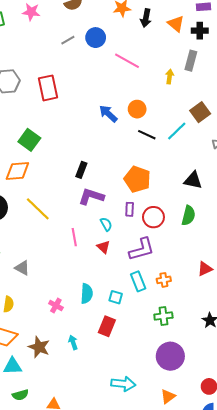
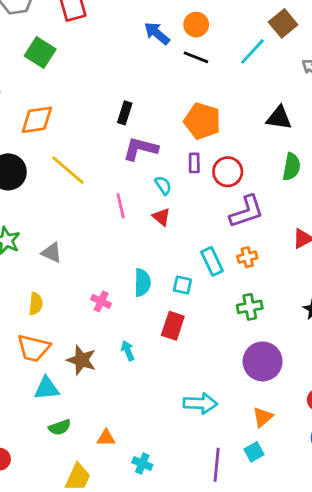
black line: (147, 135) -> (196, 57), moved
green square: (29, 140) -> (40, 53), moved
green semicircle: (189, 215) -> (291, 167), moved
purple L-shape: (142, 249) -> (247, 212), moved

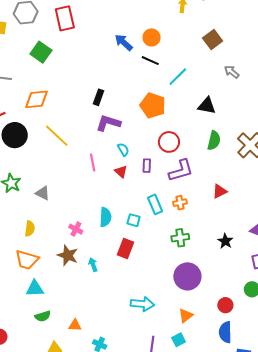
cyan line: (252, 51) -> (178, 77), moved
purple rectangle: (194, 163) -> (147, 166), moved
brown star: (81, 360) -> (68, 255), moved

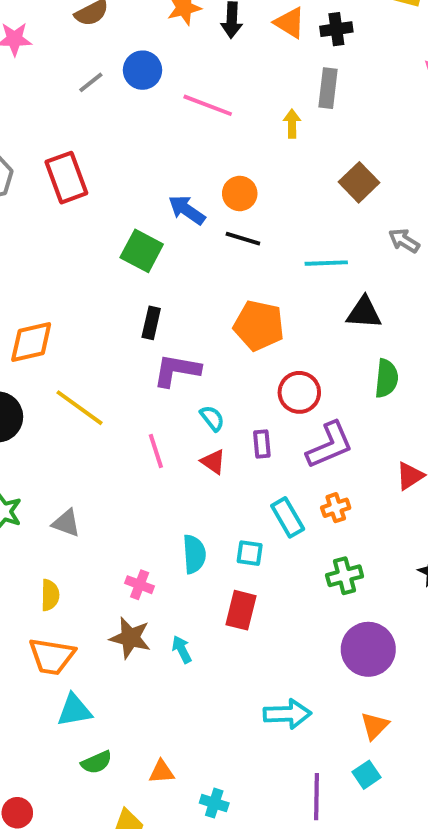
green square: (41, 52) -> (142, 251), moved
cyan line: (178, 77) -> (326, 263), moved, turned 50

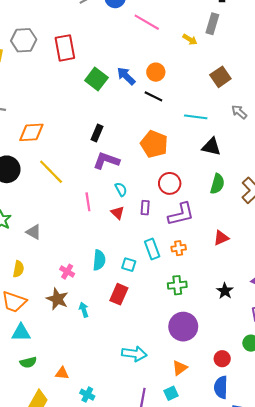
yellow arrow: (292, 124) -> (190, 39), turned 112
green square: (142, 251) -> (96, 79), moved

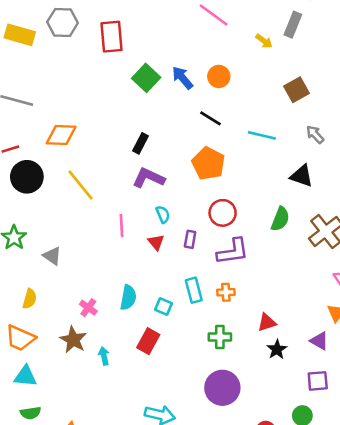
black line: (153, 96) -> (211, 118), moved
black triangle: (211, 147) -> (302, 176), moved
red triangle: (221, 238) -> (267, 322), moved

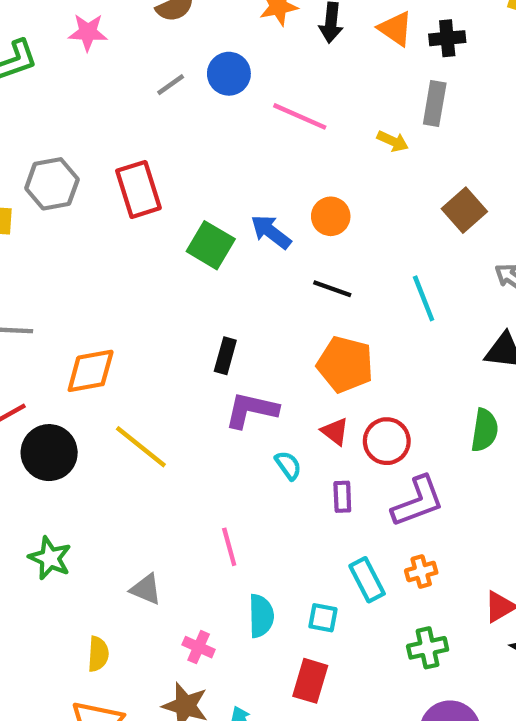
cyan line: (262, 135) -> (424, 298), turned 68
pink line: (122, 226) -> (229, 547), moved
red triangle: (156, 242) -> (335, 432), moved
gray triangle: (52, 256) -> (146, 589), moved

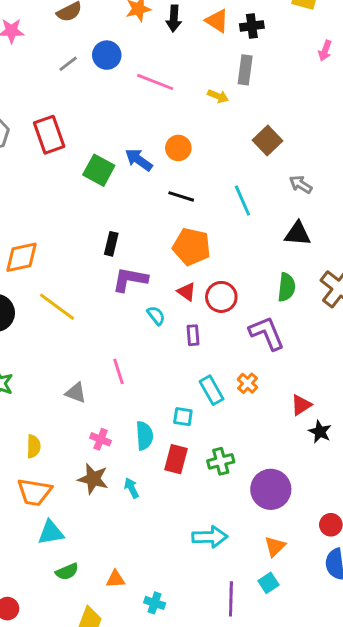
purple L-shape: (418, 501) -> (267, 333), moved, turned -90
orange cross: (421, 572) -> (248, 383), turned -30
gray triangle: (146, 589) -> (76, 393), moved
cyan semicircle: (261, 616) -> (144, 436), moved
green cross: (428, 648) -> (221, 461), moved

